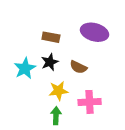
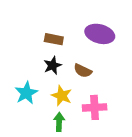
cyan star: (25, 68) -> (26, 93), moved
yellow star: (58, 91) -> (62, 96), turned 30

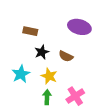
brown rectangle: (54, 39) -> (30, 31), moved
pink cross: (95, 107) -> (75, 96), moved, turned -30

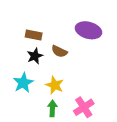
black star: (42, 52) -> (35, 56), moved
brown semicircle: (66, 56) -> (59, 51), moved

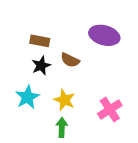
pink cross: (84, 107) -> (110, 110), moved

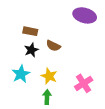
purple ellipse: (104, 35) -> (85, 15), moved

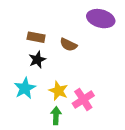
brown semicircle: (53, 46) -> (68, 45), moved
pink cross: (84, 83) -> (83, 99), moved

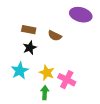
pink cross: (83, 99) -> (67, 80), turned -30

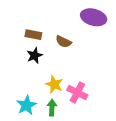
cyan star: (20, 71) -> (26, 105), moved

